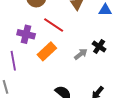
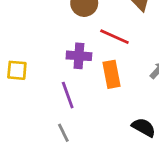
orange rectangle: (47, 51) -> (111, 74), turned -48

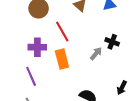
red line: (114, 37) -> (62, 31), turned 40

